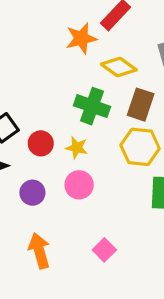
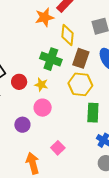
yellow diamond: (119, 67) -> (68, 35), turned 60
purple circle: (32, 193) -> (22, 125), moved
orange arrow: (39, 251) -> (33, 163), moved

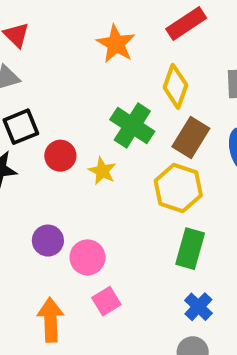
orange star: (45, 17) -> (116, 44), moved, turned 30
pink circle: (43, 108) -> (87, 257), moved

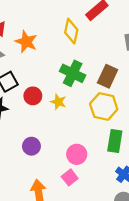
orange star: (116, 44) -> (26, 42), moved
yellow diamond: (175, 86) -> (71, 31), moved
pink circle: (87, 257) -> (77, 154), moved

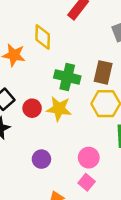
yellow diamond: (71, 31) -> (43, 37), moved
yellow star: (58, 102) -> (59, 109), size x1.5

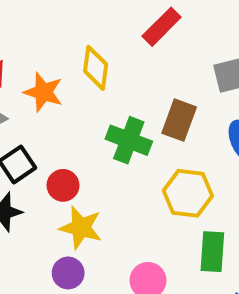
brown rectangle: (103, 72) -> (179, 120), moved
yellow star: (59, 109) -> (81, 228), moved

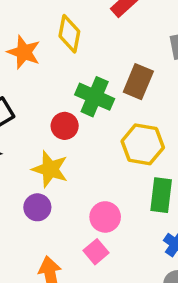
red circle: (63, 185) -> (65, 126), moved

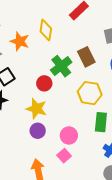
brown rectangle: (138, 82) -> (86, 57), turned -48
green cross: (95, 97) -> (61, 66), turned 30
purple circle: (37, 207) -> (38, 131), moved

